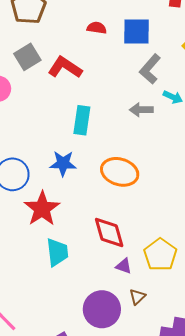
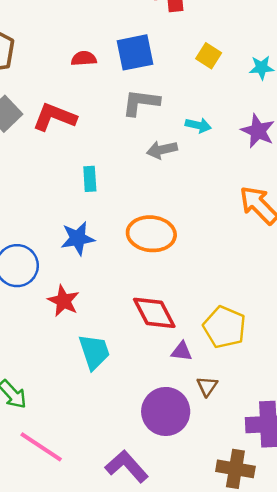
gray L-shape: (150, 69) -> (141, 102), moved, turned 68
cyan rectangle: (82, 120) -> (90, 179), size x0.7
red star: (42, 209) -> (63, 301), size x0.7

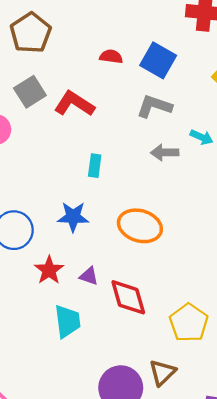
blue square: (135, 52) -> (158, 60), turned 30
purple triangle: (182, 351) -> (89, 276), moved
brown triangle: (207, 386) -> (162, 373), size x1.4

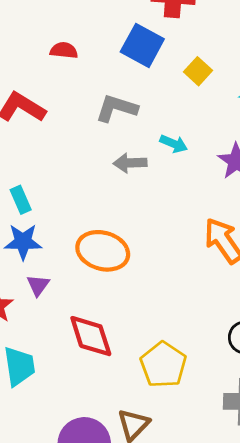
blue square: (158, 60) -> (142, 45), moved
cyan rectangle: (95, 166) -> (21, 200), moved, turned -30
purple triangle: (89, 276) -> (38, 285), moved, turned 48

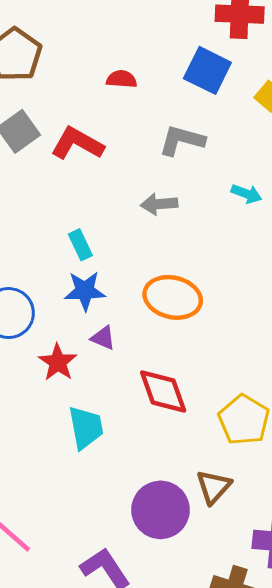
cyan arrow: (174, 144) -> (246, 194), moved
gray arrow: (130, 163) -> (159, 204), moved
purple triangle: (38, 285) -> (103, 338), turned -40

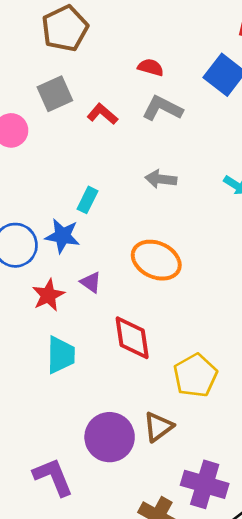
gray L-shape: (182, 140) -> (162, 108), moved
red L-shape: (77, 143) -> (102, 114), size x0.7
cyan rectangle: (80, 245) -> (88, 200), turned 40
blue star: (85, 291) -> (63, 236), moved

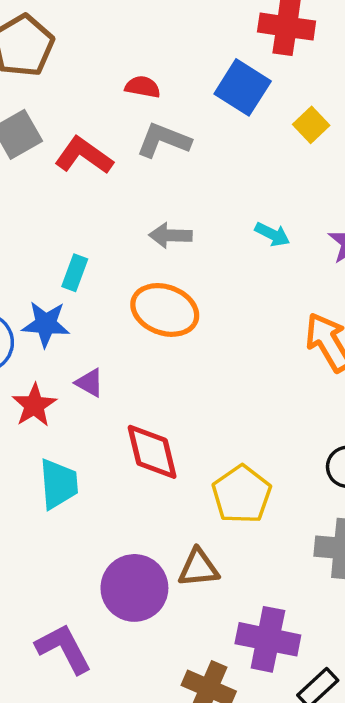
red L-shape: (102, 114) -> (84, 156), size x1.4
orange ellipse: (156, 260) -> (165, 310), moved
brown triangle: (158, 427) -> (198, 568), turned 36

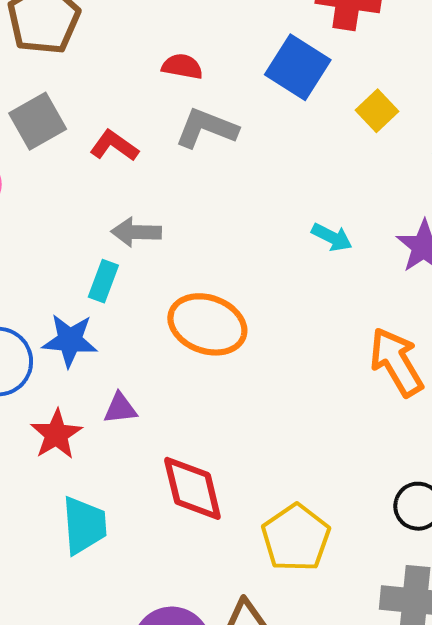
red L-shape: (84, 156) -> (114, 146), size x0.7
gray arrow: (170, 235) -> (136, 232), moved
purple triangle: (90, 383) -> (120, 408), turned -36

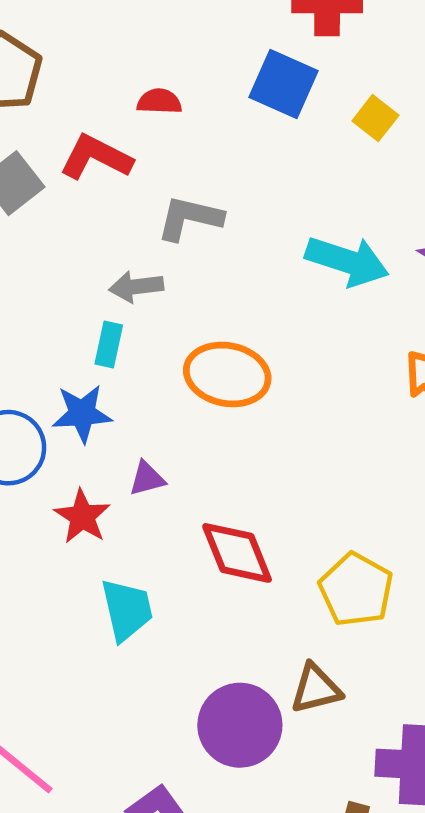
gray L-shape: (206, 128) -> (190, 218), moved
red L-shape: (114, 146) -> (96, 157), moved, size x1.4
cyan arrow: (332, 237) -> (347, 261), size x1.8

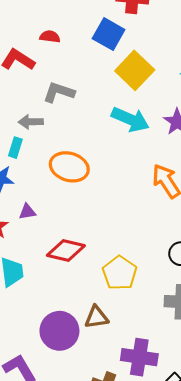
yellow square: (375, 118) -> (135, 70), moved, size x1.8
red diamond: (237, 553) -> (66, 250), turned -60

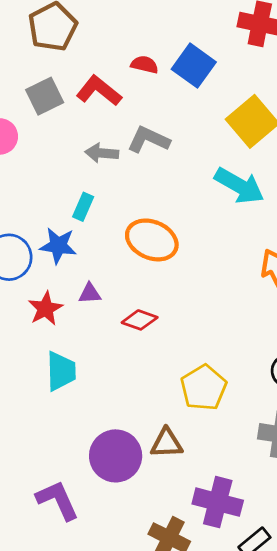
blue square: (109, 34) -> (194, 66), moved
gray arrow: (31, 122) -> (102, 153), moved
red diamond: (66, 250) -> (140, 320), moved, size x0.7

